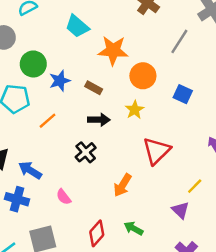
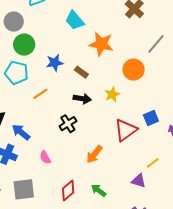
green circle: (33, 64) -> (24, 45), moved
orange circle: (143, 76) -> (134, 70), moved
blue square: (183, 94) -> (151, 118), moved, turned 35
purple triangle: (180, 210) -> (139, 181), turned -35

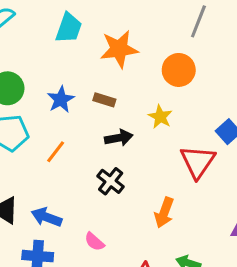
cyan trapezoid: (75, 20) -> (69, 28), turned -100

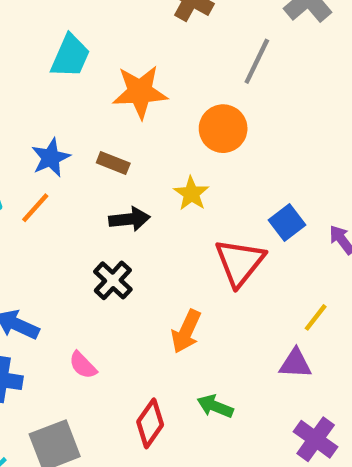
orange line: (56, 152) -> (35, 208), moved

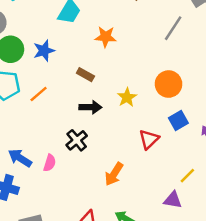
orange star: (140, 92) -> (106, 37), size x0.7
orange circle: (223, 129) -> (169, 84), moved
blue star: (51, 158) -> (44, 51), moved
red triangle: (240, 262) -> (149, 139), size x0.7
pink semicircle: (83, 365) -> (50, 163), moved, turned -126

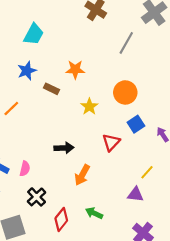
orange star: (106, 37) -> (75, 70), moved
blue star: (44, 51) -> (27, 71), moved
black arrow: (90, 107) -> (64, 148), moved
black cross: (77, 140) -> (37, 197), moved

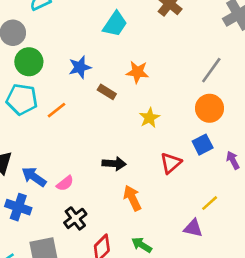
cyan trapezoid: (34, 34) -> (115, 24), moved
gray line: (126, 43) -> (211, 70), moved
orange circle: (125, 92) -> (210, 108), moved
pink semicircle: (25, 169) -> (65, 183), turned 32
orange arrow: (82, 175) -> (132, 198), turned 120

